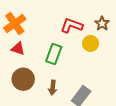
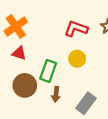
yellow circle: (90, 43) -> (77, 59), moved
green rectangle: (54, 54) -> (48, 71), moved

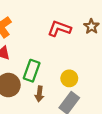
yellow circle: (77, 59) -> (69, 78), moved

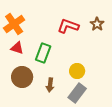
green rectangle: (32, 71) -> (43, 53), moved

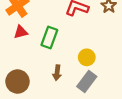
red triangle: (17, 48) -> (21, 32), turned -32
brown circle: (22, 77) -> (17, 82), moved

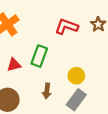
red triangle: (21, 32) -> (14, 65), moved

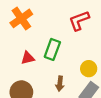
red L-shape: (67, 27) -> (79, 21), turned -40

